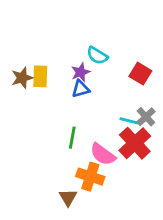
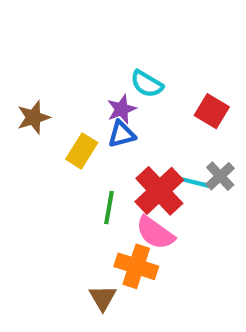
yellow rectangle: (40, 76) -> (82, 151), moved, turned 30
red cross: (135, 143) -> (159, 191), moved

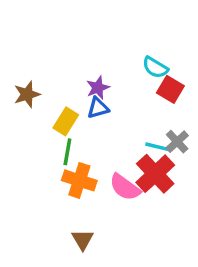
cyan semicircle: (147, 84) -> (155, 67), moved
red cross: (159, 191) -> (155, 174), moved
green line: (109, 208) -> (67, 152), moved
orange cross: (136, 266) -> (79, 180), moved

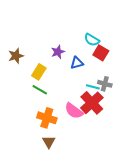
blue triangle: (98, 108) -> (77, 63), moved
gray cross: (177, 142) -> (105, 84), turned -32
green line: (67, 152) -> (40, 90), turned -70
orange cross: (79, 180) -> (47, 118), moved

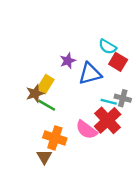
brown star: (16, 56) -> (35, 93), moved
blue triangle: (77, 63) -> (90, 74), size x1.5
brown triangle: (49, 142) -> (44, 157), moved

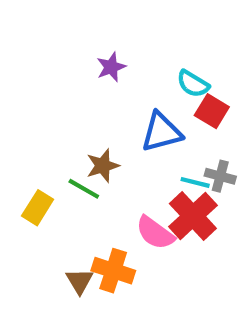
purple star: (68, 61) -> (111, 67), moved
yellow rectangle: (45, 84) -> (38, 208), moved
brown star: (35, 93) -> (103, 166), moved
orange cross: (55, 138) -> (113, 271), moved

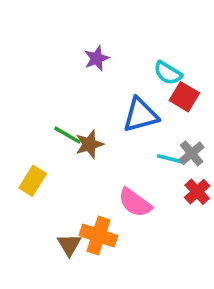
gray cross: (220, 176) -> (192, 153), turned 35
green line: (84, 189) -> (67, 135), moved
red cross: (193, 216) -> (197, 192), moved, size x0.6

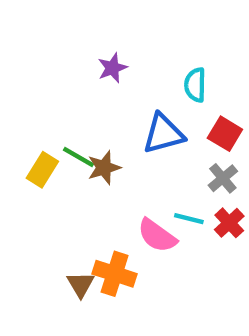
cyan semicircle: (168, 73) -> (195, 85), turned 60
red square: (184, 97) -> (225, 134), moved
cyan line: (170, 159) -> (189, 219), moved
yellow rectangle: (33, 181) -> (42, 170), moved

